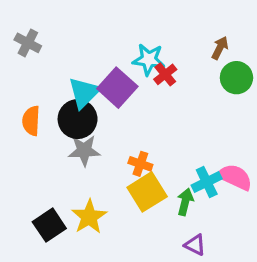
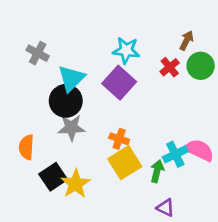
gray cross: (28, 43) -> (38, 53), moved
red cross: (165, 74) -> (170, 67), moved
purple square: (117, 88) -> (119, 83), moved
orange semicircle: (31, 121) -> (26, 147), moved
black square: (49, 225) -> (53, 177), moved

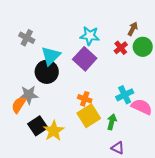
gray star: (71, 128) -> (29, 95), moved
orange semicircle: (26, 147) -> (19, 105), turned 30
cyan cross: (175, 154) -> (125, 95), moved

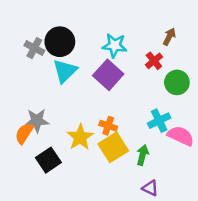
green circle: (143, 47) -> (177, 82), moved
black circle: (47, 72) -> (60, 42), moved
yellow star: (54, 131) -> (80, 137), moved

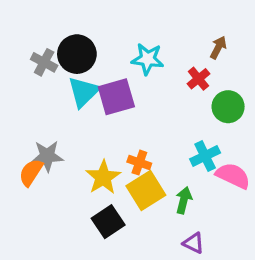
purple square: (108, 75) -> (116, 97), moved, turned 32
black square: (48, 160) -> (108, 222), moved

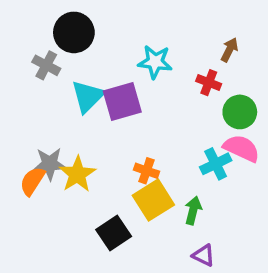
black circle: (77, 54) -> (74, 32), moved
red cross: (199, 79) -> (209, 83), turned -30
pink semicircle: (233, 176) -> (242, 148), moved
yellow star: (103, 177) -> (77, 174), moved

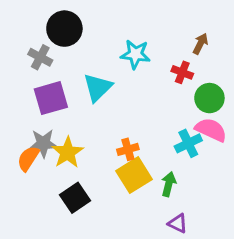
cyan triangle: (88, 96) -> (98, 87), moved
purple square: (122, 102) -> (51, 98), moved
orange cross: (146, 171) -> (128, 149), turned -35
black square: (114, 233) -> (75, 198), moved

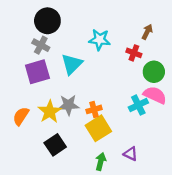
gray cross: (40, 57) -> (41, 45), moved
gray star: (43, 143) -> (68, 105), moved
green arrow: (169, 184) -> (101, 162), moved
purple triangle: (178, 223) -> (131, 154), moved

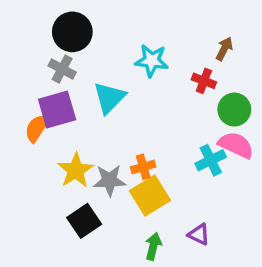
gray star: (68, 105) -> (109, 180), moved
orange semicircle: (21, 116) -> (37, 128), moved

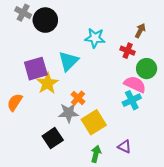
gray cross: (62, 69) -> (23, 13), moved
orange semicircle: (37, 128) -> (15, 102), moved
pink semicircle: (236, 145) -> (135, 84), moved
orange cross: (143, 167) -> (78, 98), moved, turned -32
yellow star: (76, 170) -> (47, 83), moved

